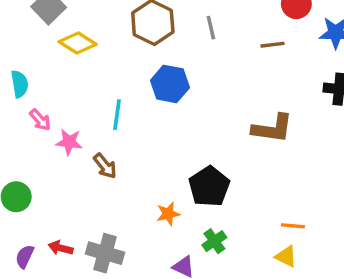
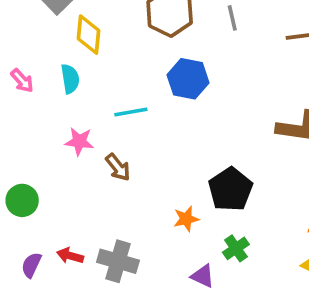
yellow diamond: (78, 43) -> (88, 35), turned 63
cyan semicircle: (20, 84) -> (70, 79), moved
cyan line: (117, 115) -> (131, 112), turned 72
pink arrow: (40, 120) -> (22, 81), moved

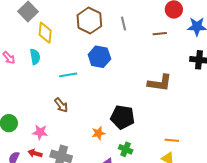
pink star: (79, 141) -> (40, 132), moved
black pentagon: (230, 189) -> (123, 117), turned -30
green cross: (236, 248) -> (126, 149), turned -32

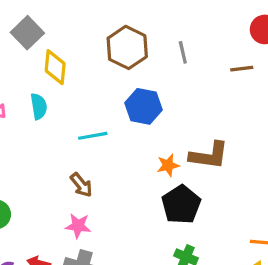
brown L-shape: (160, 83) -> (209, 155), moved
black pentagon: (123, 117) -> (181, 205), turned 30
pink star: (40, 132) -> (78, 226), moved
orange star: (98, 133) -> (168, 165), moved

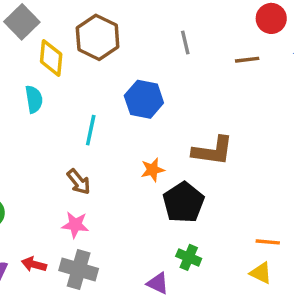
brown hexagon: (127, 47) -> (98, 37), moved
cyan line: (93, 136) -> (91, 130), turned -68
orange star: (168, 165) -> (153, 170), moved

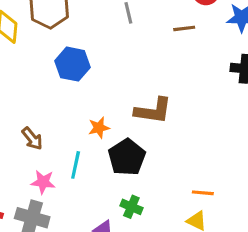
blue hexagon: (144, 99) -> (73, 64), moved
cyan line: (91, 130) -> (76, 165), moved
pink star: (75, 225) -> (43, 182), moved

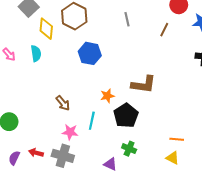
brown line: (184, 28) -> (164, 30), turned -56

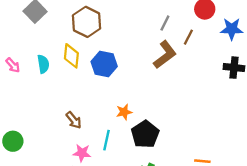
gray line: (127, 19) -> (165, 23), moved, turned 40
yellow diamond: (46, 29) -> (71, 56), moved
brown L-shape: (144, 84) -> (165, 55), moved, turned -45

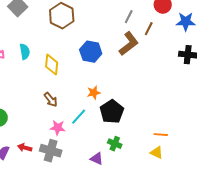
yellow diamond: (71, 56) -> (52, 65), moved
blue hexagon: (104, 64) -> (91, 52), moved
cyan line: (106, 140) -> (79, 117), turned 30

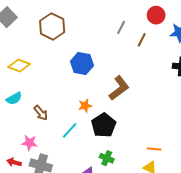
brown L-shape: (129, 44) -> (119, 88), moved
cyan semicircle: (25, 52) -> (14, 98), moved, turned 70
yellow diamond: (52, 65) -> (19, 66), moved, turned -75
pink star: (58, 128) -> (29, 143), moved

